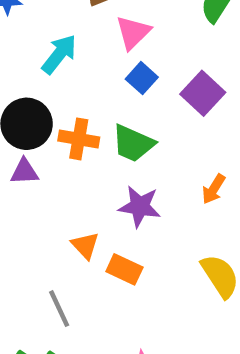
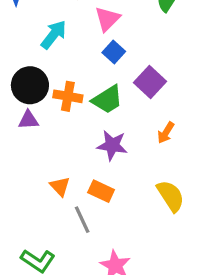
purple square: (203, 93) -> (150, 82), moved
green trapezoid: (133, 143) -> (107, 99), turned -56
orange triangle: (85, 246) -> (60, 186), moved
gray line: (59, 309) -> (82, 220), moved

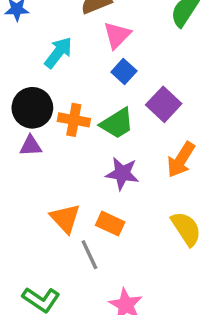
orange arrow: (166, 133) -> (181, 160), size x1.5
orange triangle: (60, 186) -> (65, 218), size x1.4

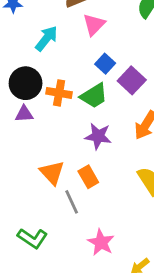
blue square: (124, 71) -> (105, 64), moved
orange rectangle: (110, 224) -> (88, 177), turned 35

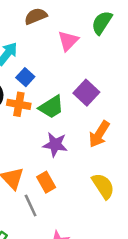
pink triangle: (94, 25) -> (68, 41), moved
blue square: (105, 64) -> (25, 77), moved

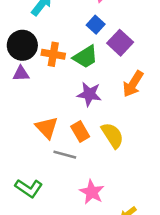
blue square: (25, 77) -> (96, 25), moved
yellow semicircle: (103, 186) -> (112, 135), moved
gray line: (31, 205) -> (65, 155), turned -50

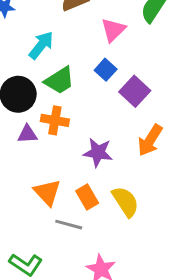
orange cross: (53, 54) -> (55, 120), moved
green trapezoid: (85, 57) -> (60, 80), moved
purple triangle: (21, 74) -> (27, 134), moved

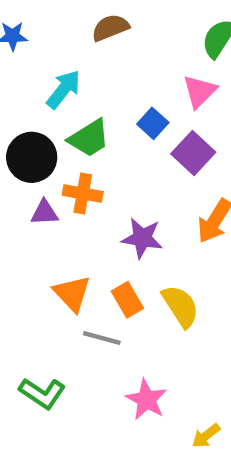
pink triangle: (113, 30) -> (200, 91), moved

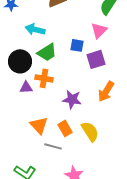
cyan arrow: (64, 89) -> (35, 29), turned -114
blue square: (153, 123) -> (77, 45), turned -32
purple square: (193, 153) -> (96, 59), turned 30

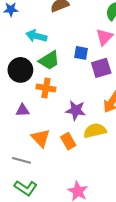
purple triangle: (26, 87) -> (23, 110), moved
yellow semicircle: (90, 131) -> (95, 131), moved, turned -70
gray line: (53, 146) -> (21, 160), moved

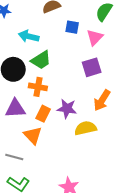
blue square: (81, 53) -> (72, 27), moved
purple triangle: (23, 110) -> (15, 109), size x1.5
orange rectangle: (68, 141) -> (43, 114), moved, turned 56

